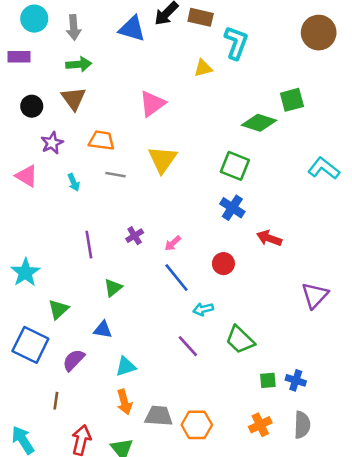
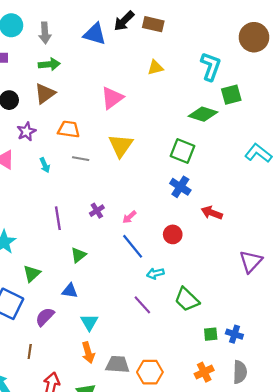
cyan L-shape: (236, 43) -> (211, 66), moved
brown triangle: (74, 99) -> (45, 94), turned 30
cyan triangle: (126, 366) -> (89, 322), turned -42

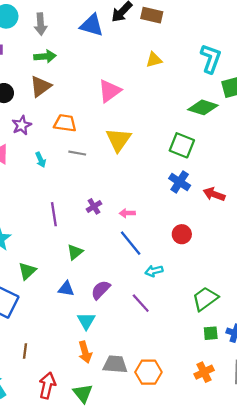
red arrow: (212, 213) -> (214, 194), moved
pink arrow: (129, 217) -> (127, 213), turned 40
red circle: (173, 234) -> (182, 234), moved
green trapezoid: (187, 299) -> (205, 299), moved, turned 100
purple semicircle: (45, 317) -> (101, 290), moved

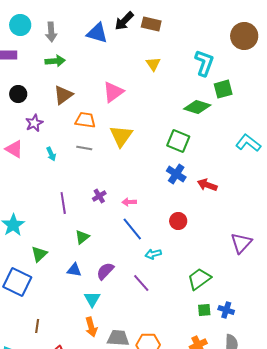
yellow triangle: (154, 60) -> (153, 64), turned -49
brown triangle: (41, 86) -> (63, 95), moved
orange trapezoid: (65, 123) -> (85, 120), moved

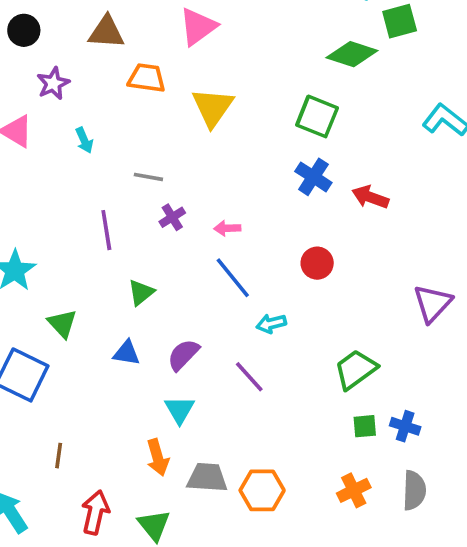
brown triangle: (63, 95) -> (106, 32), turned 40
gray line: (84, 148) -> (148, 177), moved
green triangle: (39, 254) -> (62, 324), turned -30
cyan triangle: (92, 299) -> (180, 410), moved

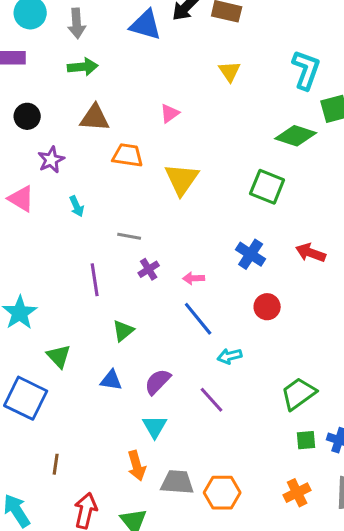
pink triangle: (198, 27) -> (170, 113), size x0.6
blue cross: (313, 177) -> (251, 254), moved

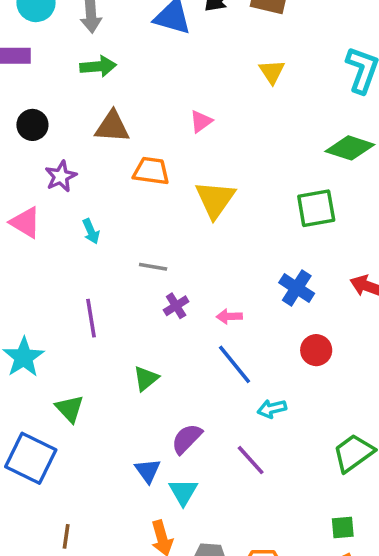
green square: (267, 187) -> (316, 208), turned -32
purple line: (95, 280) -> (91, 318), moved
blue triangle: (111, 380) -> (148, 471), moved, turned 45
green square: (306, 440) -> (343, 527), moved

